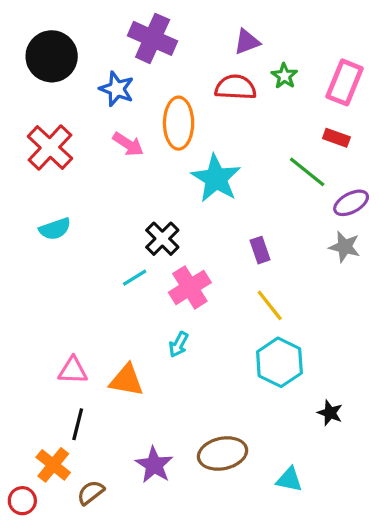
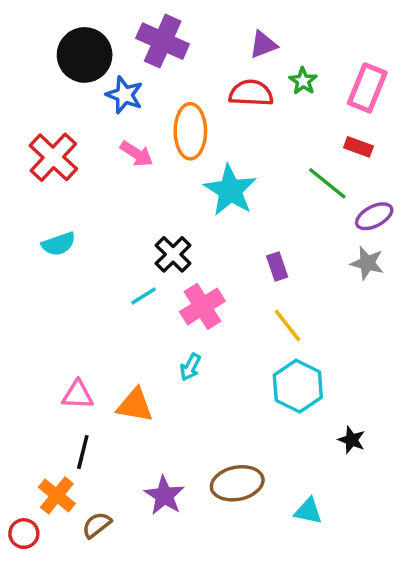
black circle: (52, 56) -> (85, 55), moved

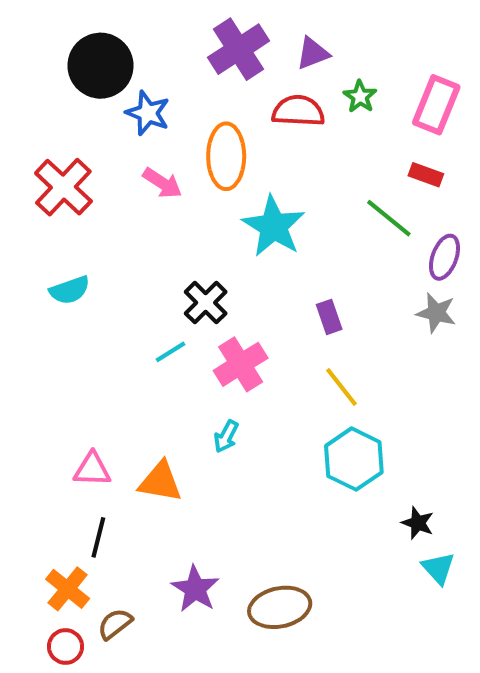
purple cross: (163, 41) -> (239, 49), moved, turned 33
purple ellipse: (374, 216) -> (444, 257), turned -42
brown ellipse: (237, 483) -> (280, 607), moved
cyan triangle: (308, 511) -> (438, 568), moved, turned 36
red circle: (24, 534) -> (65, 646), moved

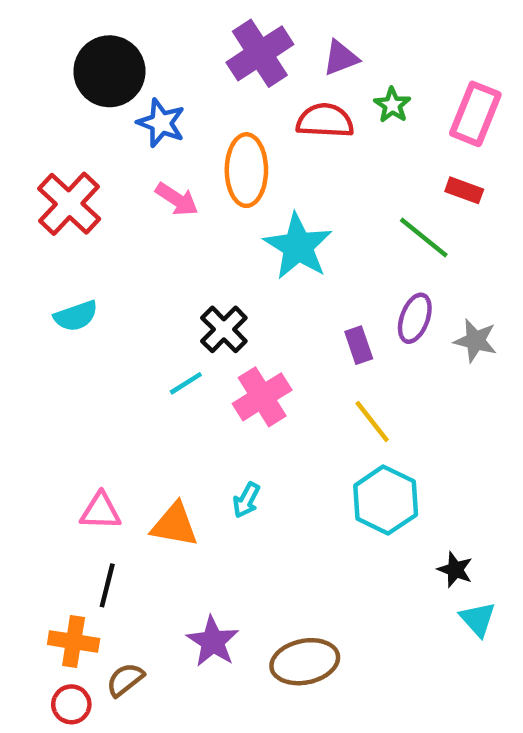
purple ellipse: (444, 257) -> (415, 318), moved
cyan arrow: (226, 436) -> (246, 500), moved
orange cross: (68, 589) -> (74, 642), turned -30

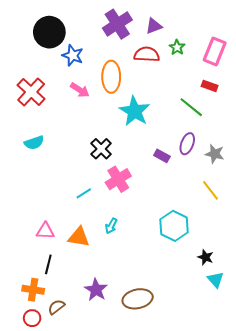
purple rectangle: (359, 345) -> (162, 156), turned -42
cyan line: (186, 383) -> (84, 193), moved
yellow line: (372, 422) -> (211, 190), moved

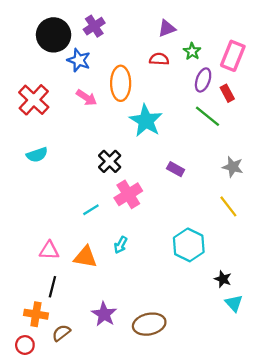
purple cross: (117, 24) -> (94, 26), moved, size x0.7
red semicircle: (147, 54) -> (159, 59), size x0.7
red rectangle: (210, 86) -> (227, 93), turned 42
purple ellipse: (187, 144) -> (203, 80), moved
red circle: (32, 318) -> (25, 345), moved

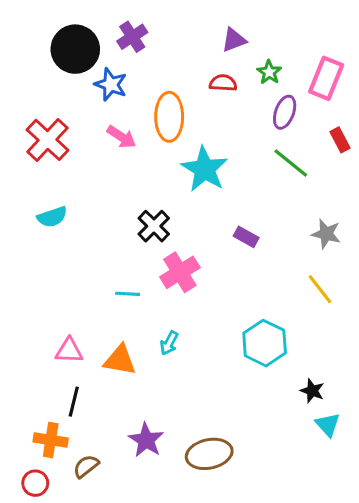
red rectangle: (227, 93) -> (340, 140), moved
cyan line: (91, 210) -> (128, 294), turned 35

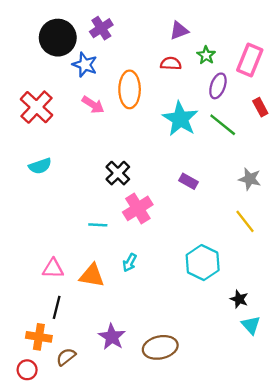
cyan star: (205, 169) -> (180, 119), moved

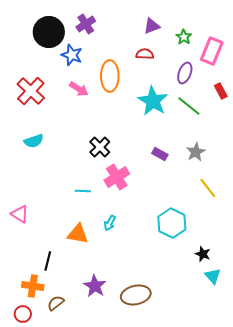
green star: (206, 55) -> (184, 37), moved
gray star: (250, 179) -> (196, 152), moved, turned 30
pink triangle: (53, 268) -> (20, 214), moved, turned 30

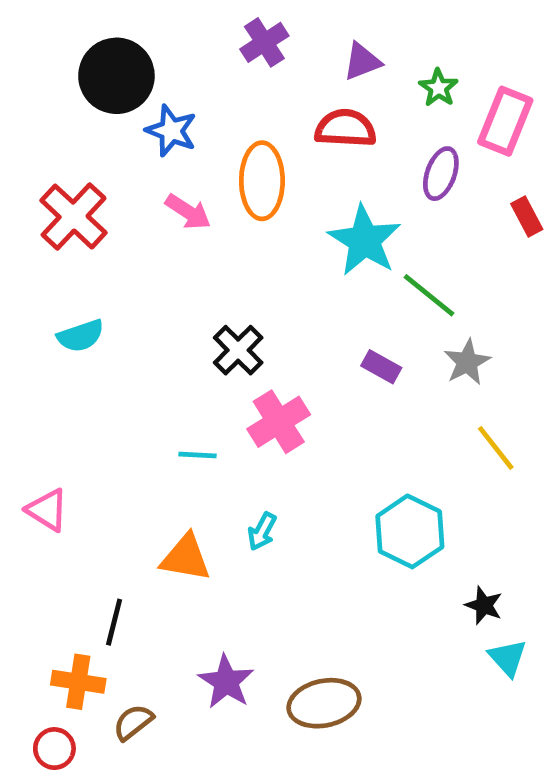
purple cross: (86, 24) -> (264, 42), moved
red semicircle: (145, 54) -> (345, 128), size x1.4
green line: (189, 106) -> (429, 295), moved

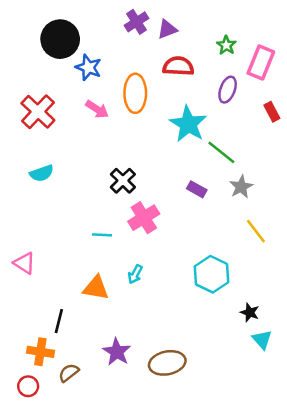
purple triangle: (362, 61) -> (167, 29), moved

